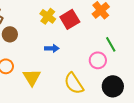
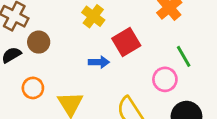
red square: (70, 19) -> (126, 42), moved

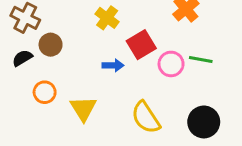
green line: (184, 56) -> (201, 59), turned -50
pink circle: (165, 79) -> (171, 64), moved

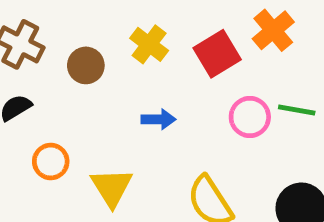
brown circle: (51, 45) -> (86, 65), moved
red square: (141, 45) -> (217, 54), moved

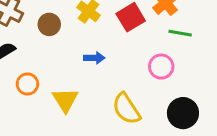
green line: (297, 110) -> (180, 33), moved
pink circle: (250, 117) -> (161, 67), moved

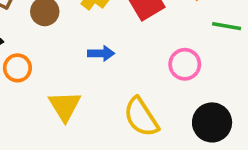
green line: (180, 33) -> (227, 26), moved
orange circle: (27, 84) -> (17, 68), moved

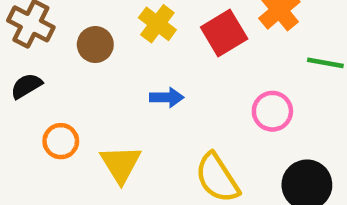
orange circle: (17, 68) -> (61, 141), moved

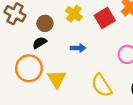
black semicircle: (26, 86) -> (40, 43), moved
orange circle: (61, 141) -> (29, 68), size x1.6

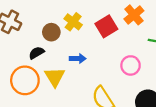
brown circle: (45, 23) -> (51, 32), moved
yellow triangle: (57, 79) -> (55, 77), moved

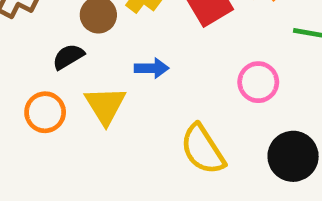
orange circle: (25, 80) -> (45, 112), size x0.7

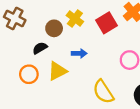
yellow triangle: (105, 105) -> (57, 71), turned 35

